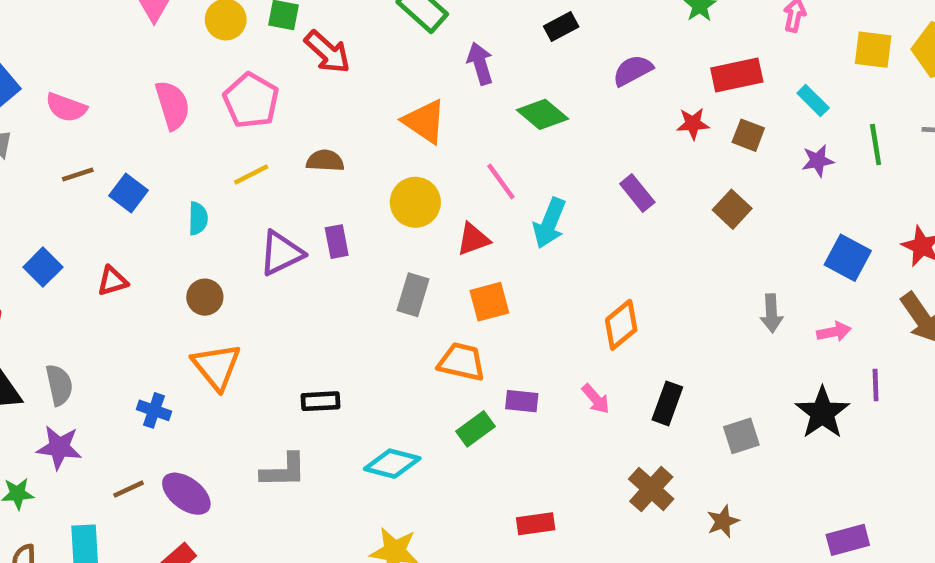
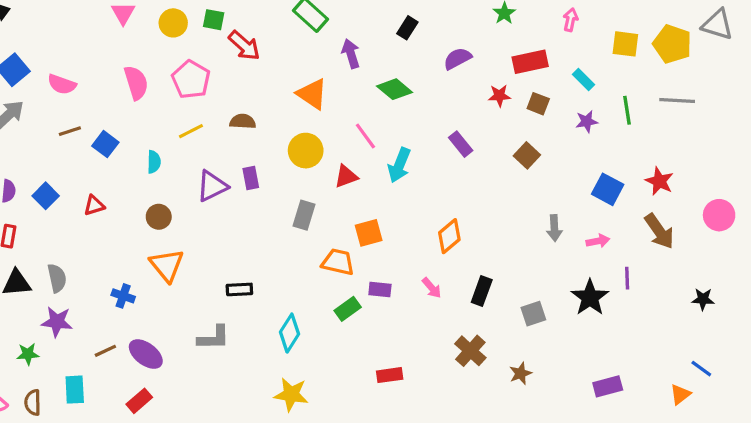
black rectangle: (561, 27) -> (407, 28), turned -30
orange square: (489, 302) -> (369, 233), moved
cyan diamond: (392, 464) -> (290, 333), turned -72

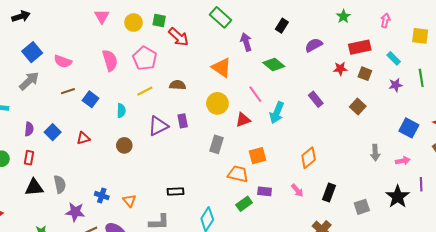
orange triangle: (167, 265) -> (129, 201), moved, size x0.6
purple star: (57, 322) -> (75, 212), moved

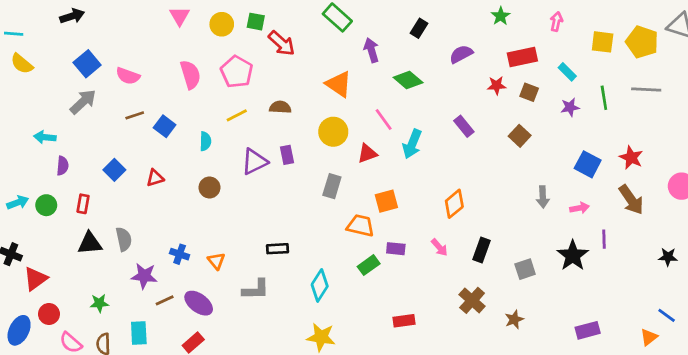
purple semicircle: (29, 129) -> (63, 166), moved

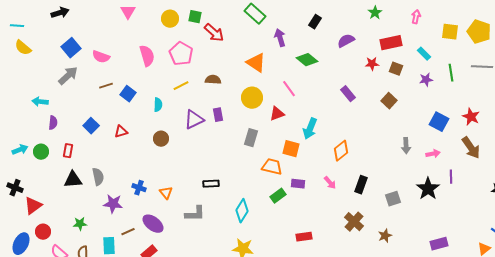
pink triangle: (180, 16) -> (128, 12), moved
cyan arrow: (412, 144) -> (310, 129), moved
orange square: (386, 201) -> (291, 149), turned 30
brown line: (165, 300) -> (128, 232), moved

